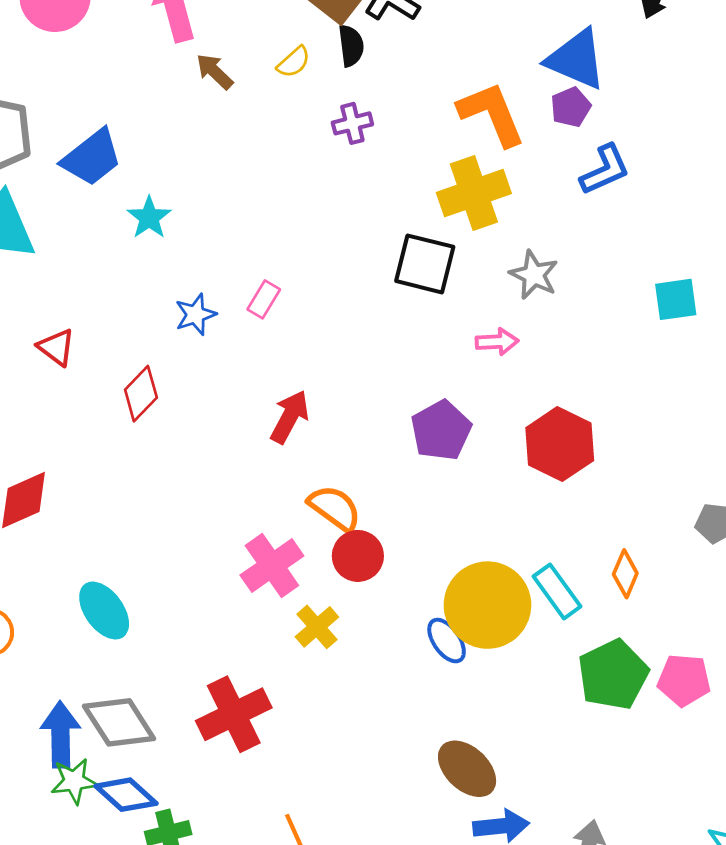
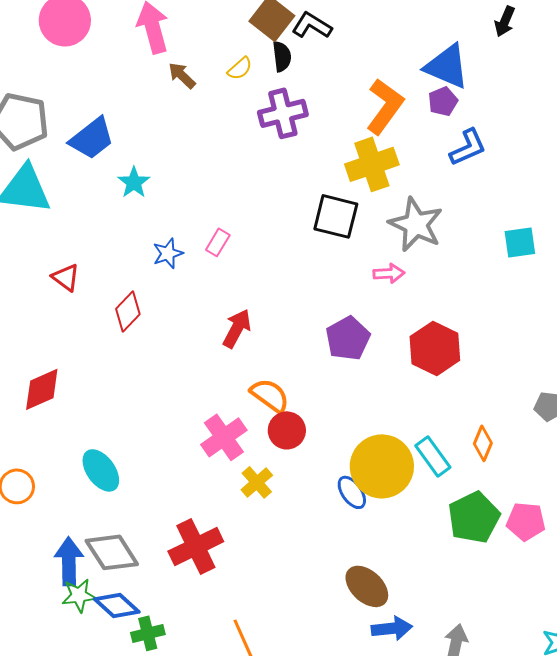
orange L-shape: (492, 114) -> (385, 106), turned 58
purple cross: (352, 123) -> (283, 113), size x1.6
gray star: (534, 275) -> (416, 224), size x1.5

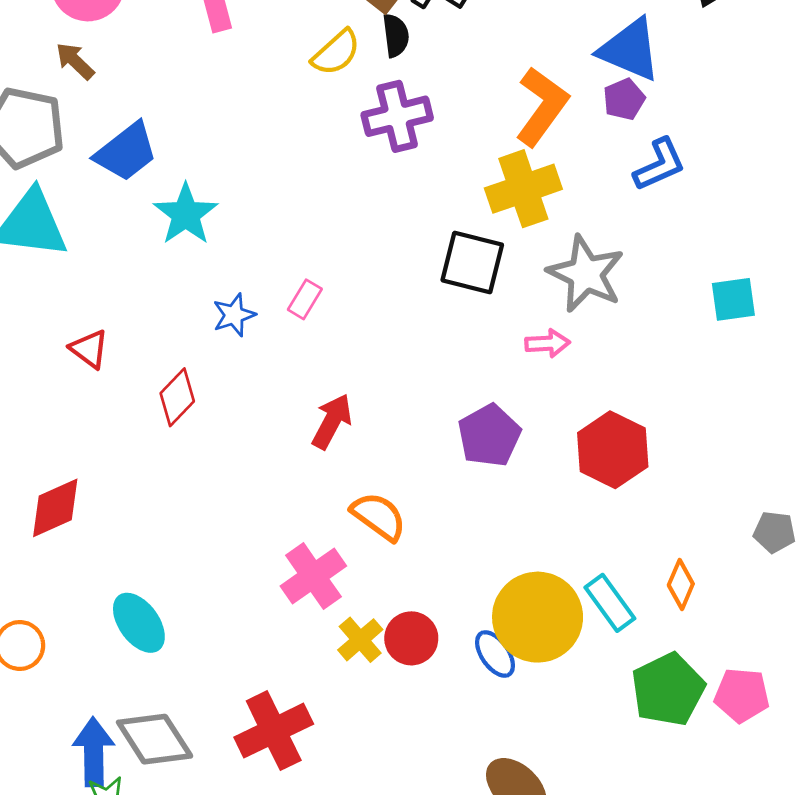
yellow semicircle: (240, 68) -> (336, 53), size x1.4
brown arrow: (182, 75) -> (75, 61), moved
cyan star: (134, 182) -> (186, 214), size x1.4
red circle: (287, 430) -> (411, 638), moved

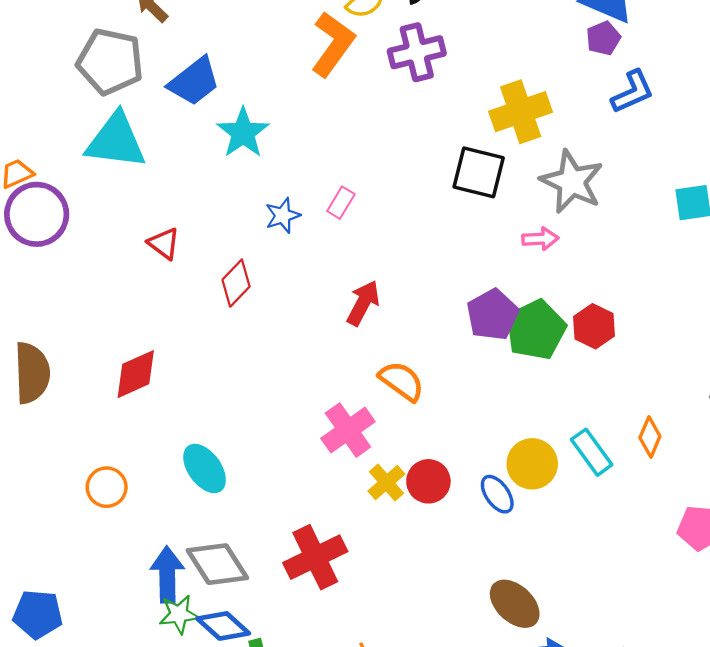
orange L-shape: (542, 106) -> (333, 44), moved
red hexagon: (613, 450) -> (594, 326), size x0.7
yellow circle: (538, 617) -> (532, 464), size x0.7
green pentagon: (668, 689) -> (536, 330), moved

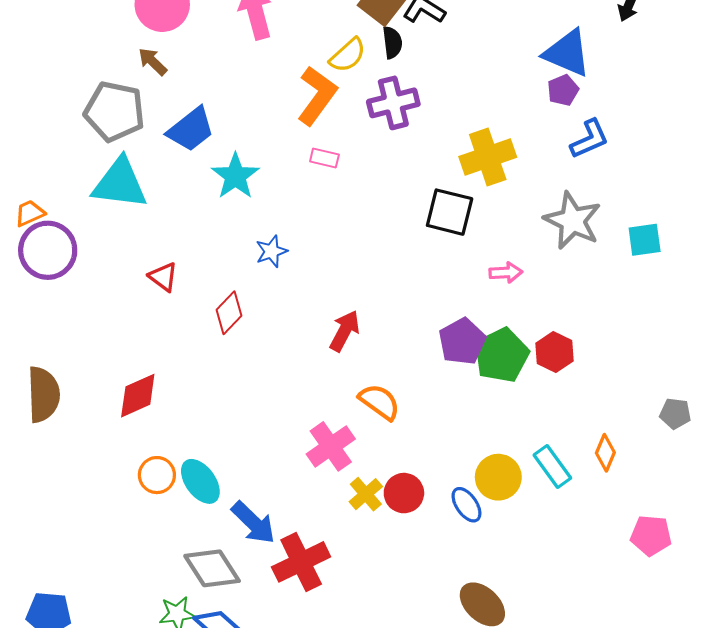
gray star: (572, 182) -> (573, 221), moved
pink rectangle: (341, 203) -> (324, 158), moved, turned 72
orange circle: (107, 487) -> (157, 475), moved
blue arrow: (167, 575) -> (253, 523), moved, turned 135

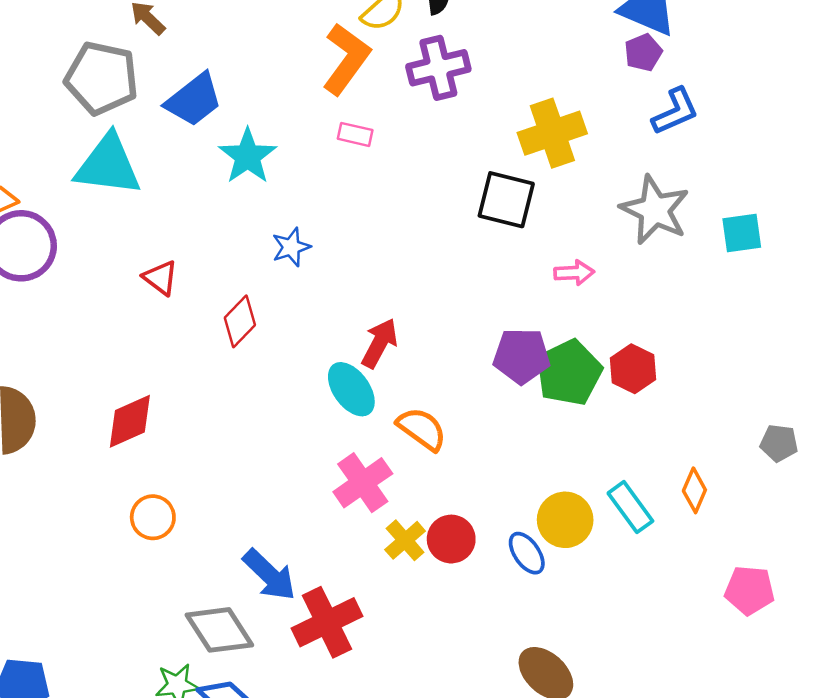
purple pentagon: (462, 341) -> (522, 356), turned 30
cyan ellipse: (200, 481) -> (351, 389), moved

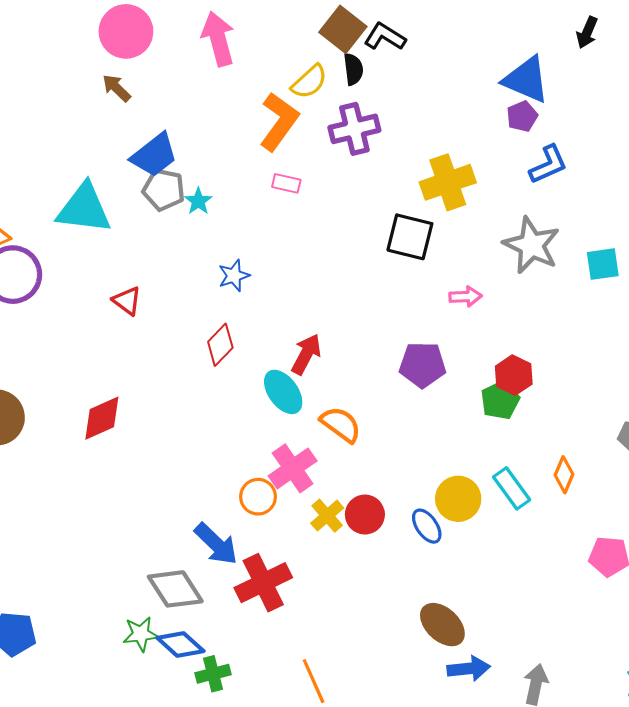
gray pentagon: (102, 78) -> (164, 190), moved, size x0.7
cyan star: (248, 156) -> (198, 201), size x0.6
red diamond: (240, 321) -> (220, 345), moved
green pentagon: (569, 373) -> (500, 400), moved, size x0.7
orange circle: (153, 517) -> (258, 497), moved

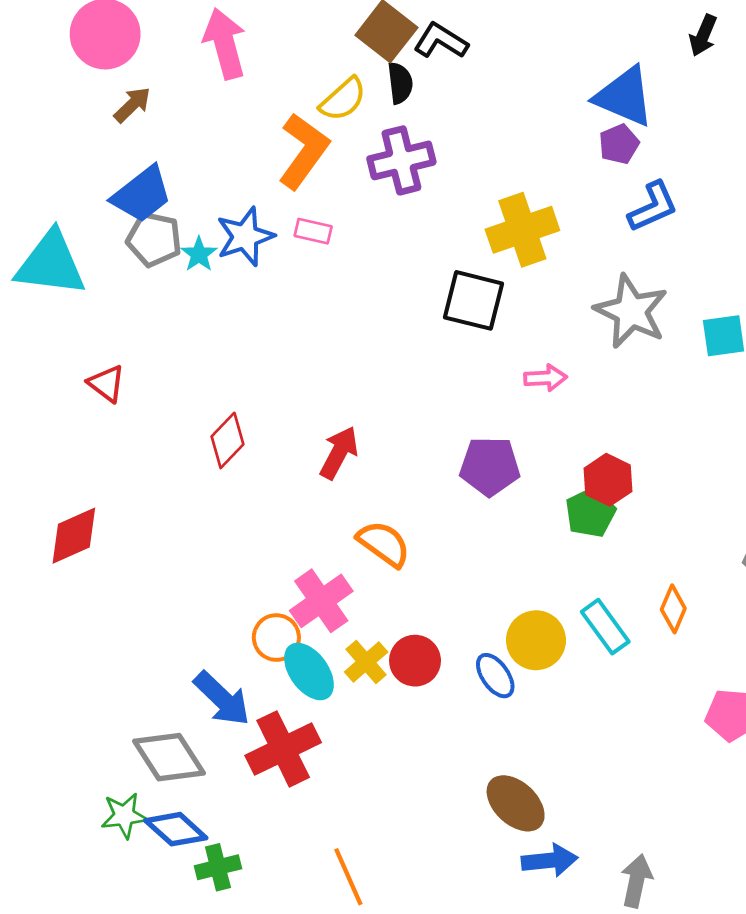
brown arrow: (117, 88) -> (132, 105), moved, turned 92
blue star: (234, 276) -> (245, 237), moved, size x1.4
cyan ellipse: (283, 392) -> (309, 672), moved

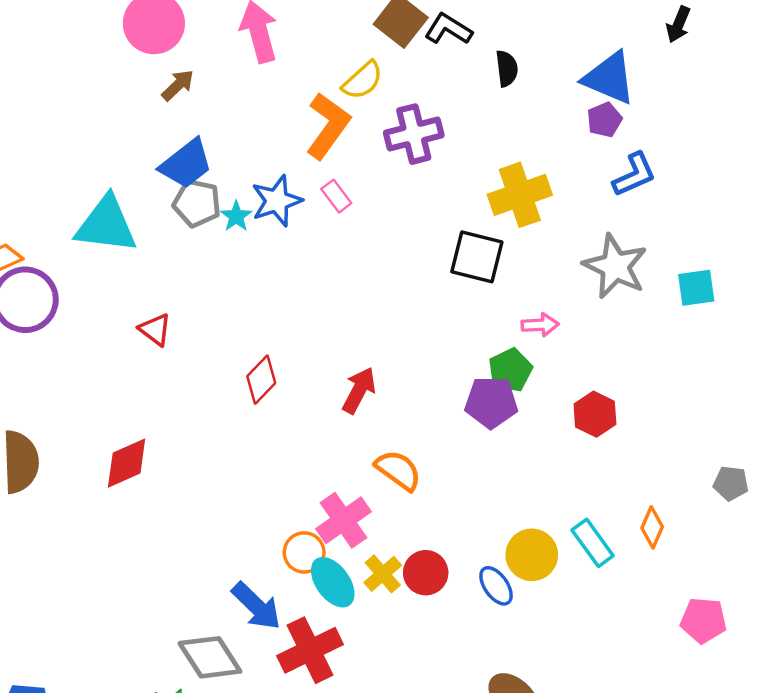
black semicircle: (400, 83) -> (507, 69), moved
pink rectangle: (313, 231) -> (336, 196), turned 40
green pentagon: (590, 512) -> (510, 370), moved

